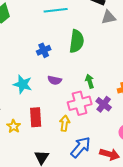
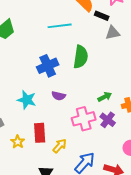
blue cross: (44, 50) -> (48, 66), size x1.5
green arrow: (90, 81) -> (105, 97), moved, turned 80
yellow arrow: (65, 123) -> (60, 146), moved, turned 35

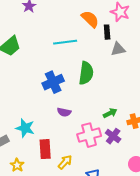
black rectangle: (102, 16) -> (107, 32), turned 64
cyan star: (27, 100) -> (25, 128), moved
yellow star: (18, 142) -> (17, 165), moved

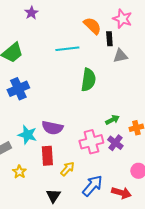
blue cross: (53, 82) -> (18, 89), moved
purple semicircle: (64, 112) -> (52, 128), moved, size x1.5

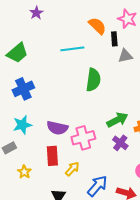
green arrow: (112, 120) -> (117, 120), size x1.5
cyan star: (27, 135) -> (22, 125), moved, turned -30
pink cross: (91, 142) -> (83, 138), moved

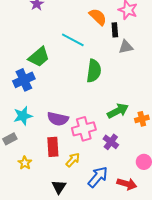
cyan line: (72, 49) -> (73, 40), turned 35
green trapezoid: (17, 53) -> (39, 57), moved
purple cross: (120, 143) -> (111, 142), moved

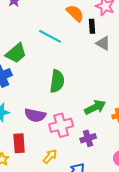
gray triangle: (126, 47) -> (103, 43), turned 42
green semicircle: (94, 71) -> (57, 81), moved
purple cross: (111, 142) -> (88, 138), turned 35
red rectangle: (53, 147) -> (19, 143), moved

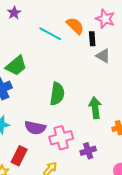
cyan line: (50, 36) -> (50, 34), moved
green arrow: (95, 107) -> (95, 108), moved, turned -70
red rectangle: (19, 143) -> (19, 156), turned 30

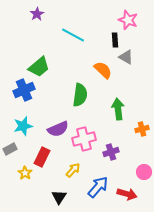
orange semicircle: (75, 26) -> (103, 70), moved
purple semicircle: (35, 128) -> (58, 129), turned -35

